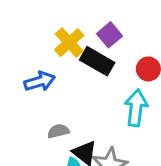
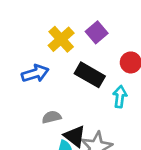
black rectangle: (97, 61) -> (90, 75), moved
cyan arrow: (136, 108) -> (120, 97), size x0.7

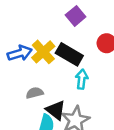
yellow cross: (61, 39) -> (43, 52), moved
cyan arrow: (120, 97) -> (82, 79), moved

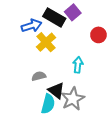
blue arrow: (20, 53) -> (32, 26), moved
black rectangle: (69, 54) -> (54, 17), moved

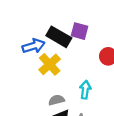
purple square: (73, 12) -> (79, 31), turned -35
gray semicircle: (39, 76) -> (57, 100), moved

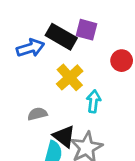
yellow cross: (50, 64) -> (70, 77), moved
gray semicircle: (57, 100) -> (37, 114), moved

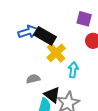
purple square: (87, 30) -> (84, 19), moved
black rectangle: (61, 37) -> (45, 36), moved

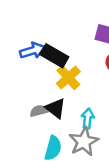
cyan arrow: (73, 70) -> (88, 119), moved
black triangle: (52, 95) -> (56, 108), moved

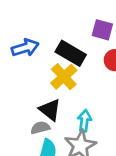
black rectangle: (54, 56) -> (71, 53), moved
gray semicircle: (39, 111) -> (40, 128), moved

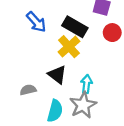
blue arrow: (25, 48) -> (36, 22), turned 65
gray semicircle: (40, 128) -> (28, 90), moved

